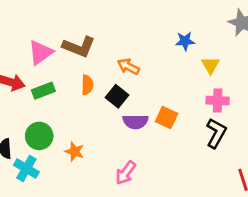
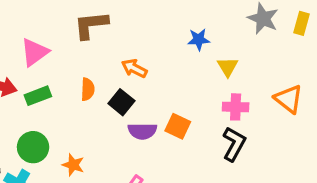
brown L-shape: (79, 47) -> (91, 25), moved, turned 152

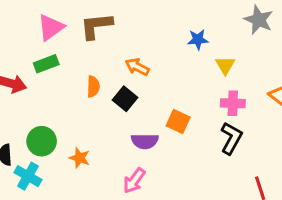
pink triangle: (35, 52) -> (51, 27), moved
green rectangle: (38, 96) -> (46, 64), moved
purple semicircle: (142, 131) -> (145, 141), moved

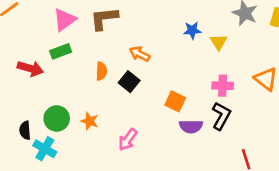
yellow triangle: (225, 65) -> (219, 42), moved
purple semicircle: (145, 141) -> (191, 126), moved
orange star: (80, 158) -> (90, 121), moved
pink arrow: (134, 181) -> (128, 140), moved

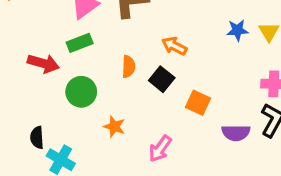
blue star: (192, 30) -> (237, 30), moved
orange square: (175, 101) -> (198, 103), moved
green circle: (57, 118) -> (81, 92), moved

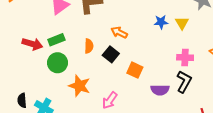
green rectangle: (80, 43) -> (56, 40), moved
orange star: (114, 127) -> (79, 86), size x1.5
black semicircle: (37, 138) -> (22, 100), moved

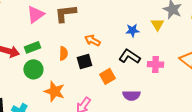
yellow triangle: (182, 23) -> (157, 24), moved
black square: (111, 54) -> (84, 61), turned 35
orange square: (135, 70) -> (107, 76), turned 35
black L-shape: (184, 82) -> (129, 56), moved, turned -85

